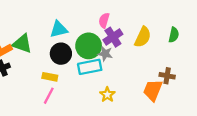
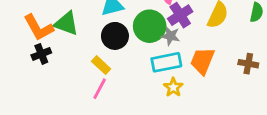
cyan rectangle: (90, 67) -> (166, 62), moved
yellow rectangle: (50, 77) -> (101, 65), turned 32
orange trapezoid: (153, 90) -> (202, 61), moved

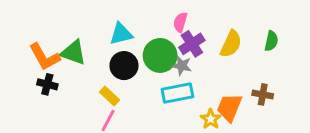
black cross: (41, 54) -> (47, 84), turned 36
orange trapezoid: (202, 61) -> (229, 107), moved
yellow star: (173, 87) -> (211, 119), moved

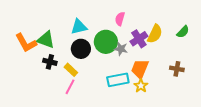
green semicircle: (271, 41) -> (183, 32), turned 32
purple cross: (192, 44) -> (139, 39), moved
black cross: (47, 84) -> (50, 62), moved
cyan rectangle: (177, 93) -> (118, 80), moved
orange trapezoid: (229, 107) -> (140, 69), moved

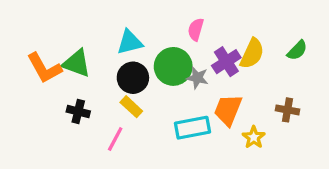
black cross: (50, 62) -> (78, 112), moved
yellow rectangle: (71, 70) -> (131, 107), moved
yellow star: (141, 86) -> (254, 137), moved

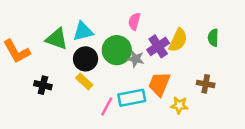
green semicircle: (297, 50) -> (213, 38), turned 138
green triangle: (77, 63) -> (57, 39), moved
yellow star: (254, 137) -> (179, 105), turned -30
pink line: (115, 139) -> (107, 106), moved

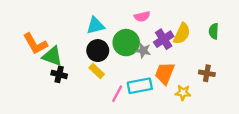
pink semicircle: (134, 21) -> (142, 16), turned -119
green triangle: (57, 39) -> (52, 56), moved

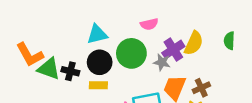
gray star: (143, 51) -> (162, 62), moved
yellow rectangle: (97, 71) -> (98, 85), turned -42
brown cross: (207, 73) -> (201, 88), moved, turned -35
black cross: (59, 74) -> (70, 71), moved

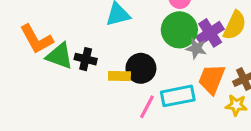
green circle: (131, 53) -> (179, 30), moved
black circle: (100, 62) -> (141, 68), moved

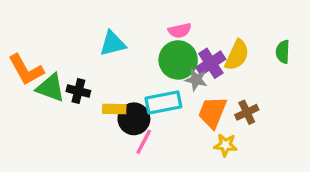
black circle: (141, 68) -> (134, 119), moved
cyan rectangle: (178, 96) -> (163, 102), moved
yellow star: (236, 105) -> (226, 145), moved

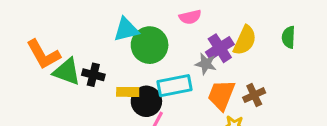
green circle: (178, 60) -> (150, 45), moved

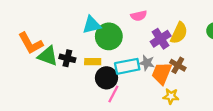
gray star: (206, 64) -> (147, 63), moved
yellow rectangle: (128, 92) -> (93, 62), moved
brown cross: (254, 95) -> (178, 65), moved, turned -35

